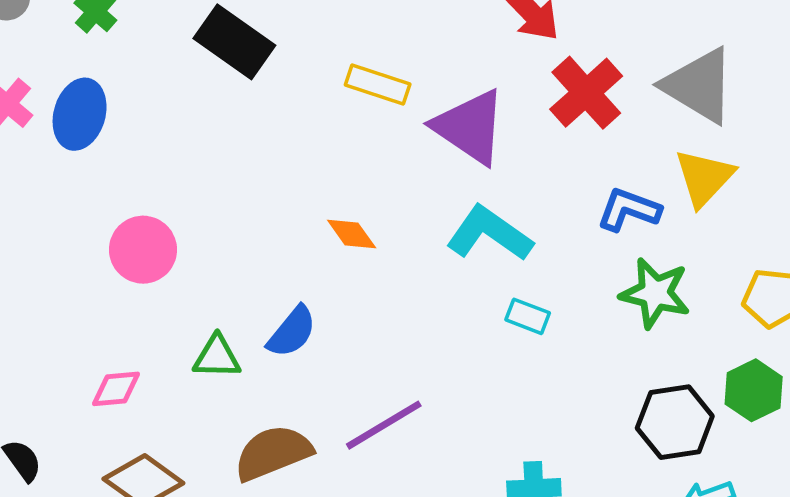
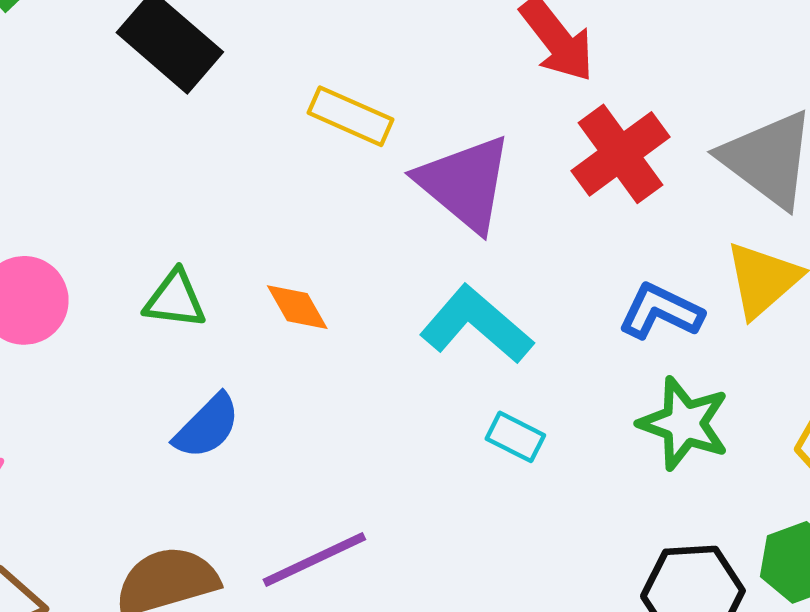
green triangle: (217, 357) -> (175, 299), moved

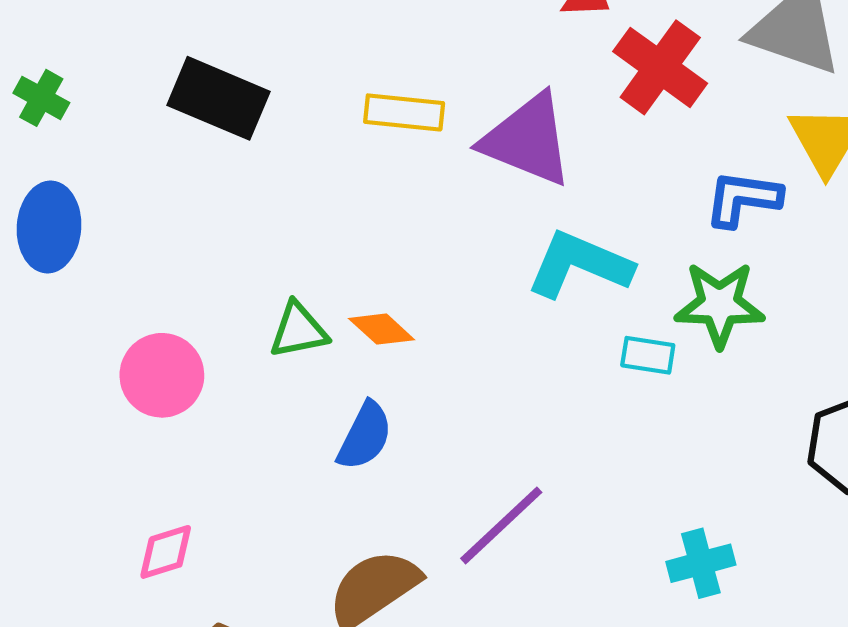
orange diamond: (297, 307) -> (382, 329), moved
green star: (684, 423) -> (720, 304), moved

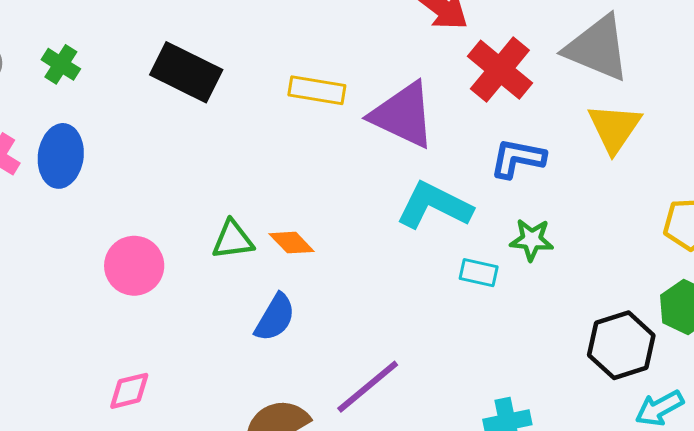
blue L-shape: (743, 199) -> (518, 158), moved
green star: (720, 304) -> (532, 240), size x0.7

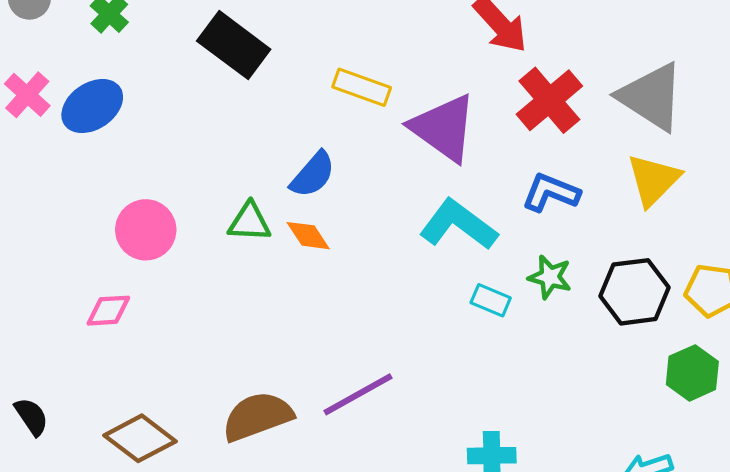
blue ellipse: (61, 156) -> (92, 106), turned 38
blue semicircle: (275, 317) -> (313, 175), moved
black hexagon: (621, 345) -> (634, 292), moved
pink diamond: (129, 391) -> (108, 311), moved

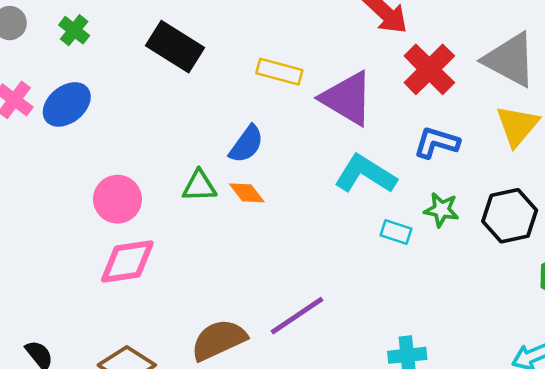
pink diamond: (108, 311) -> (127, 261), moved, size x1.6

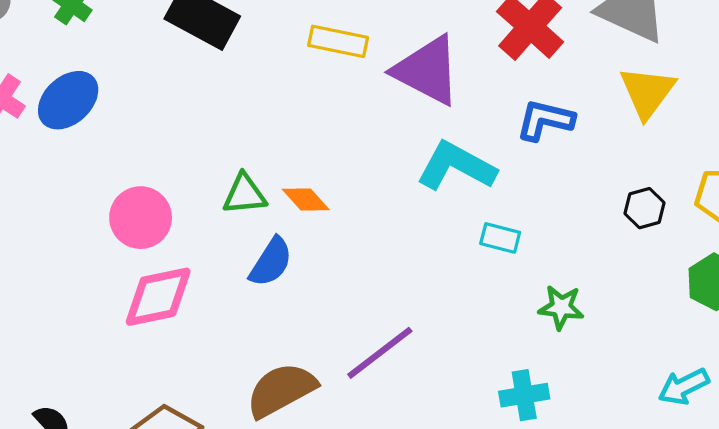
blue semicircle: (246, 144) -> (271, 262), moved
green star: (441, 210) -> (561, 307), moved
black hexagon: (510, 216) -> (645, 208), size x0.6

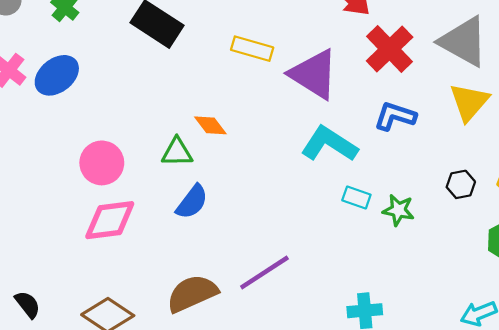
orange diamond: (306, 199) -> (210, 125), moved
green star: (561, 307) -> (398, 210), moved

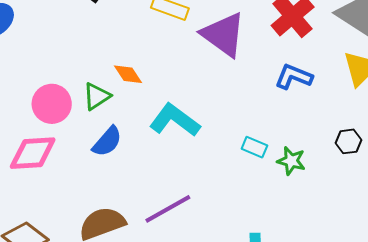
cyan L-shape: (329, 144) -> (175, 120), moved
green triangle: (177, 152) -> (97, 96), turned -36
pink circle: (102, 163) -> (52, 104), moved

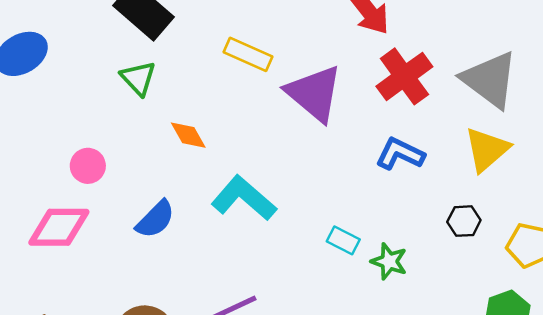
green triangle: (97, 96) -> (138, 78), moved, turned -44
pink circle: (52, 104) -> (88, 166), size x0.7
black hexagon: (348, 141) -> (464, 221), moved

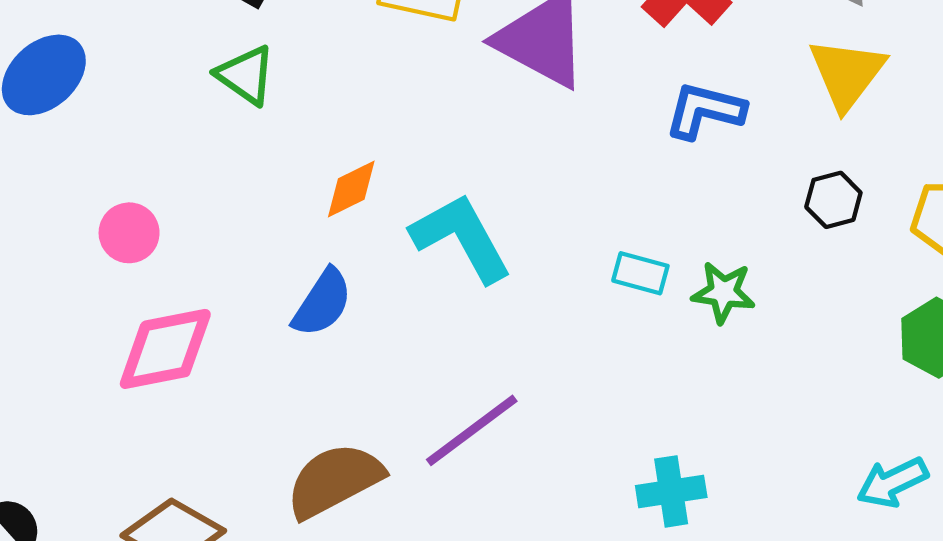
orange diamond: (188, 135) -> (351, 189), moved, turned -75
pink circle: (88, 166) -> (129, 233), moved
cyan L-shape: (244, 198) -> (461, 238), turned 32

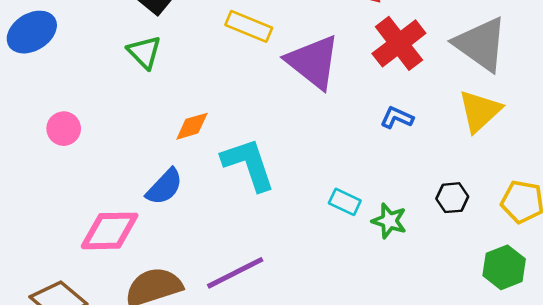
blue L-shape: (705, 111) -> (397, 118), size x0.7
black hexagon: (833, 200) -> (452, 198), moved
pink diamond: (165, 349) -> (110, 231), moved

